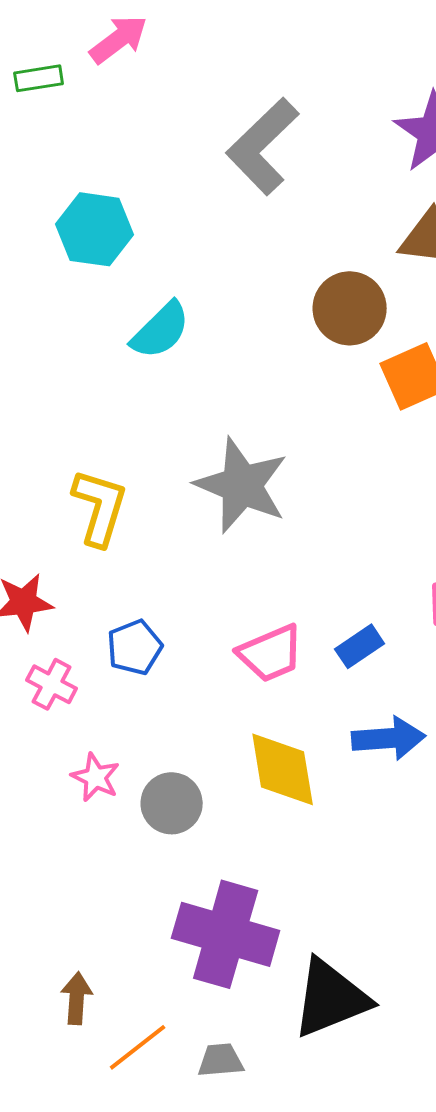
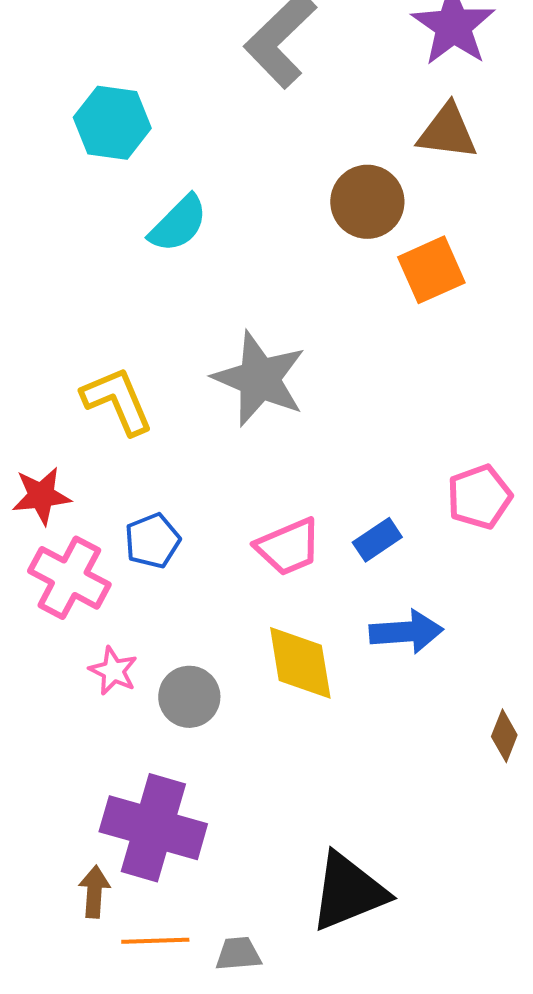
yellow L-shape: (100, 507) -> (117, 401), turned -40
pink cross: (52, 684) -> (69, 578), size x1.6
purple cross: (226, 934) -> (153, 828), moved
orange line: (138, 1047) -> (155, 941), turned 36

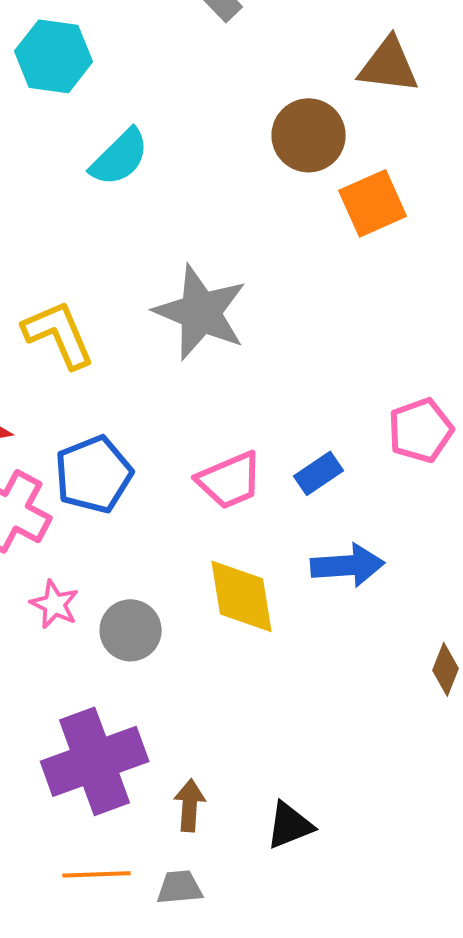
blue pentagon: (152, 541) -> (94, 474), size x1.4
purple cross: (153, 828) -> (95, 761), turned -36
brown arrow: (94, 892) -> (190, 805), moved
black triangle: (348, 892) -> (290, 825), size x0.6

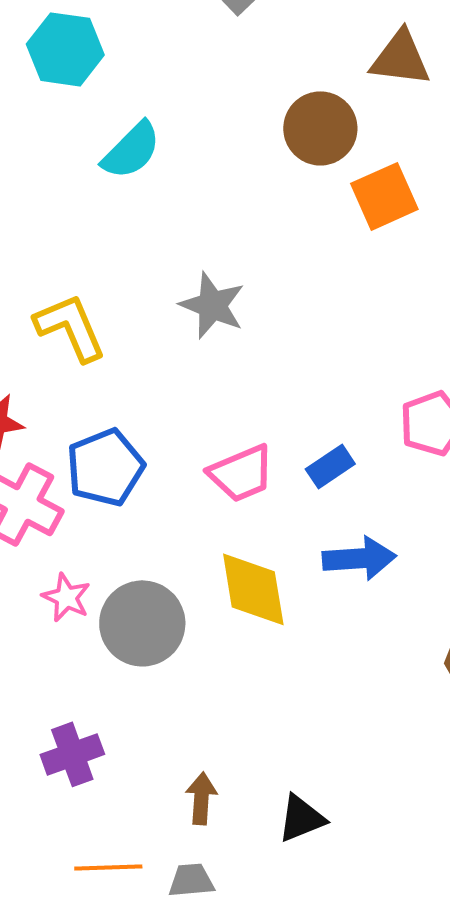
gray star: (201, 312) -> (212, 305), size x0.7
gray circle: (131, 630) -> (142, 623), size x1.4
purple cross: (95, 761) -> (72, 754), moved, size x0.6

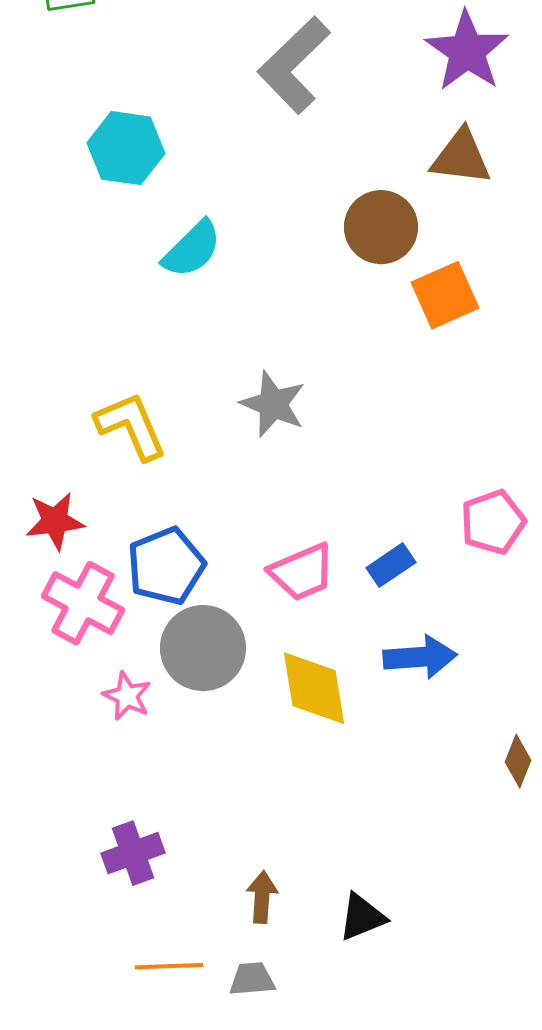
gray circle: (142, 623) -> (203, 648), moved

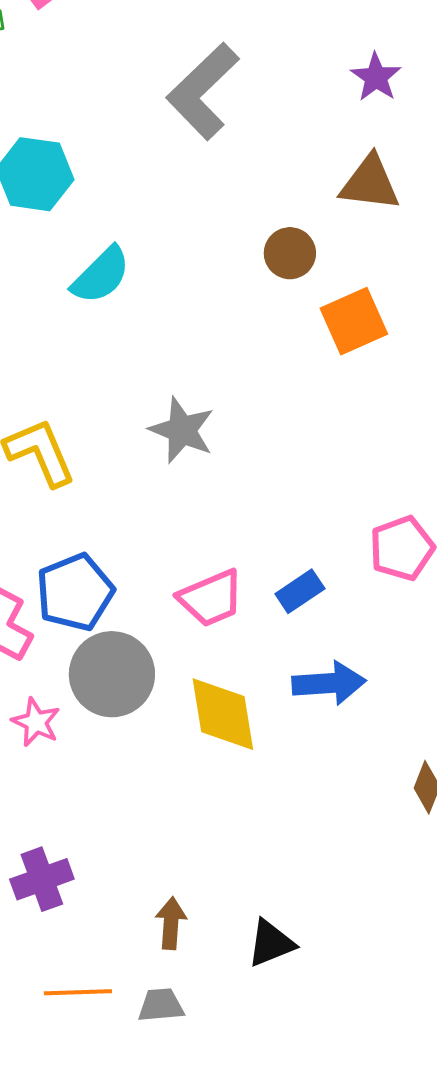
purple star: (467, 51) -> (376, 77), size x0.6
brown circle: (381, 227) -> (290, 253), size x0.7

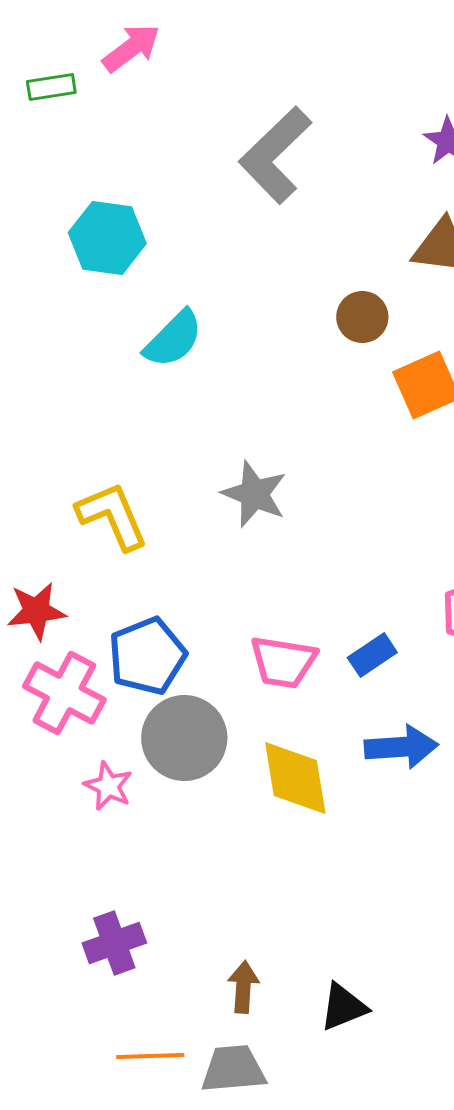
pink trapezoid: (211, 598) -> (283, 662), turned 32
gray trapezoid: (161, 1005) -> (233, 1069), size x1.4

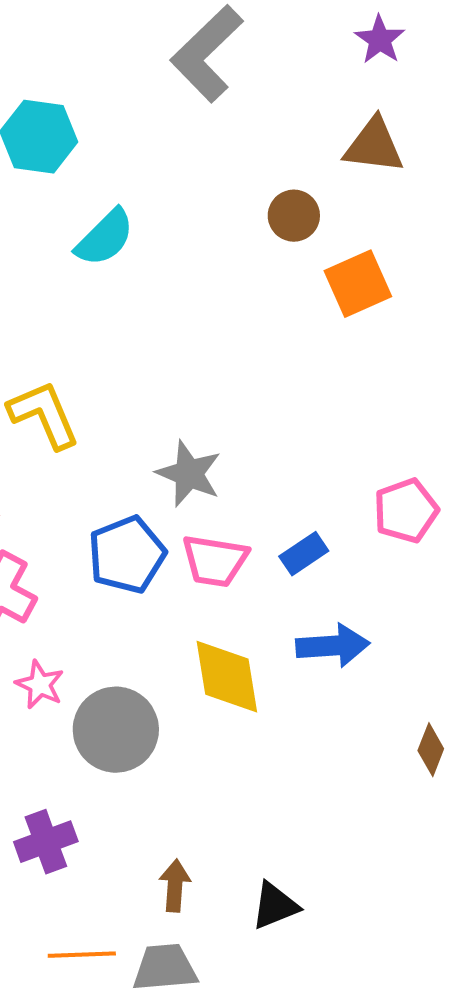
gray star: (254, 494) -> (189, 474), moved
blue pentagon: (147, 656) -> (127, 555), moved
gray circle: (184, 738) -> (116, 730), moved

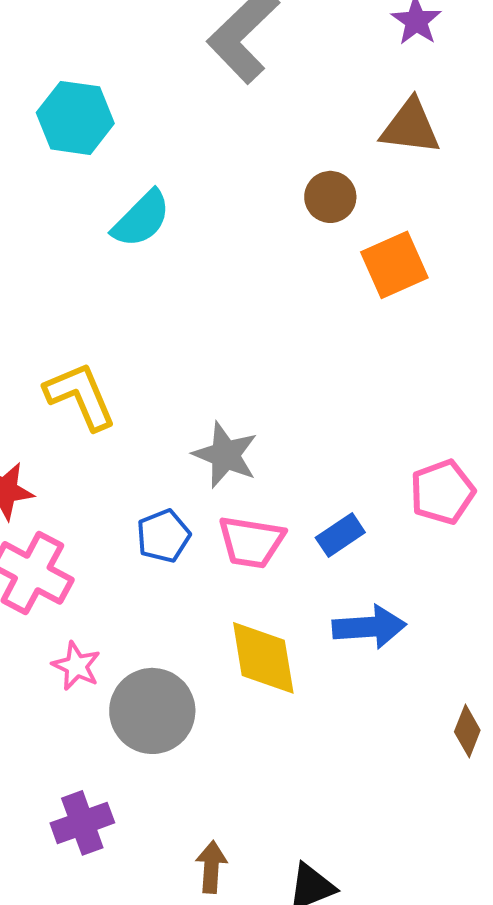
blue pentagon: (127, 555) -> (163, 536), size x0.7

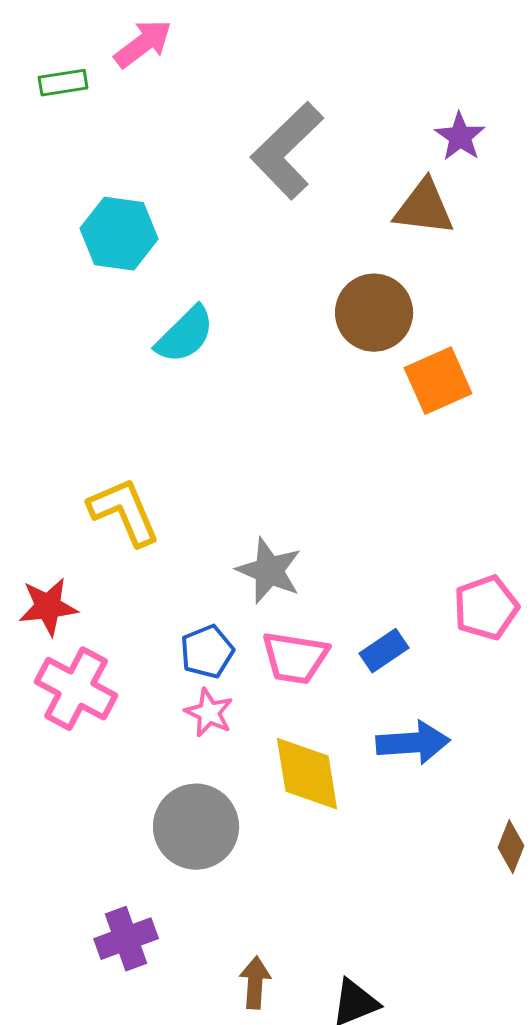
brown triangle: (410, 127) -> (424, 208), moved
brown circle: (330, 197) -> (374, 313), size x1.5
pink star: (76, 666) -> (209, 713), moved

